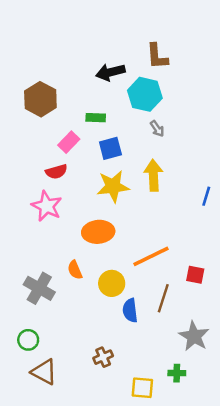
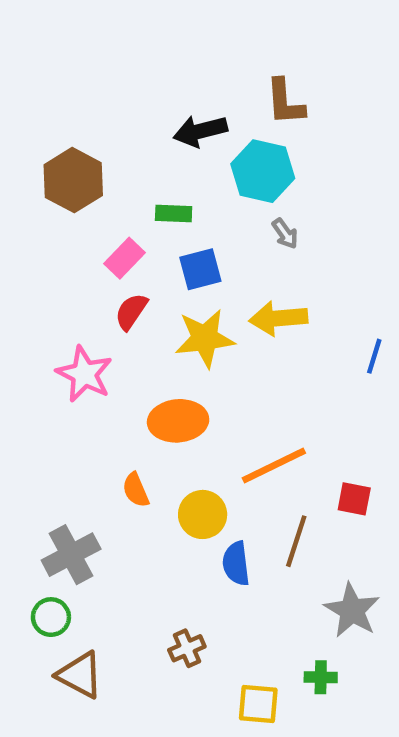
red semicircle: (56, 172) -> (131, 312), moved, turned 140
yellow arrow: (153, 175) -> (278, 318), turned -92
gray cross: (39, 288) -> (71, 555), moved, turned 32

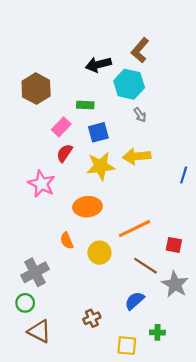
brown L-shape: (285, 102) -> (140, 50), turned 45
brown line: (296, 541) -> (145, 266), turned -75
blue semicircle: (236, 564) -> (134, 301), moved, turned 55
gray star: (352, 610) -> (175, 284), moved

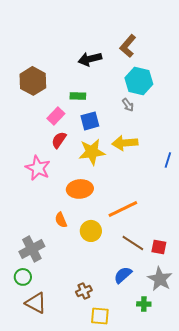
cyan hexagon: (129, 84) -> (139, 81), moved
red square: (174, 245) -> (159, 247), moved
gray star: (175, 284) -> (160, 279), moved
yellow square: (127, 346) -> (100, 316), moved

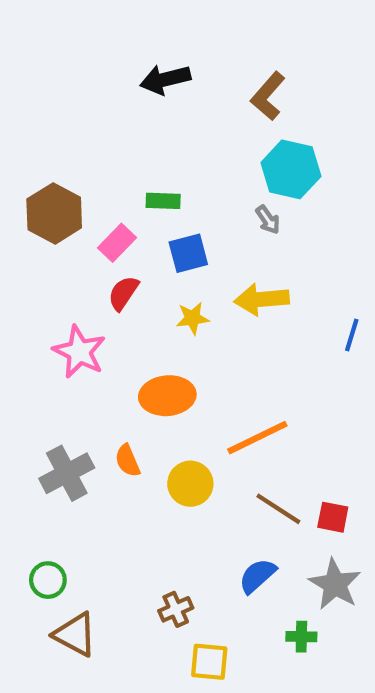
black arrow: (90, 59) -> (165, 79), moved
brown hexagon: (33, 81) -> (54, 213), moved
yellow star: (92, 152) -> (192, 318), size x0.6
gray cross: (32, 249) -> (67, 473), moved

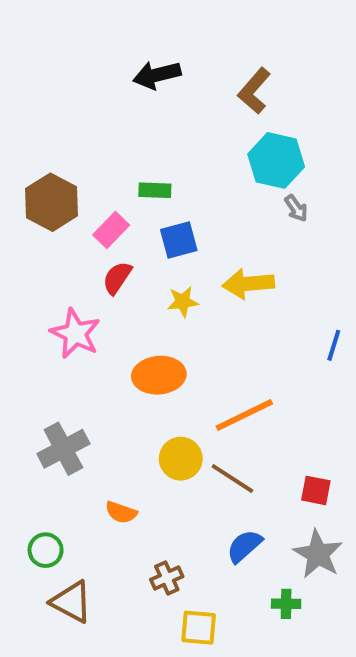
gray arrow: (268, 220) -> (296, 208), moved
blue line: (352, 335) -> (334, 345), moved
orange semicircle: (128, 461) -> (121, 512), moved, turned -48
brown line: (278, 509) -> (232, 479), moved

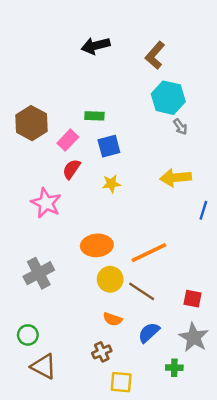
yellow arrow: (248, 284) -> (176, 178), moved
orange ellipse: (159, 375) -> (97, 245), moved
orange semicircle: (121, 512) -> (113, 319), moved

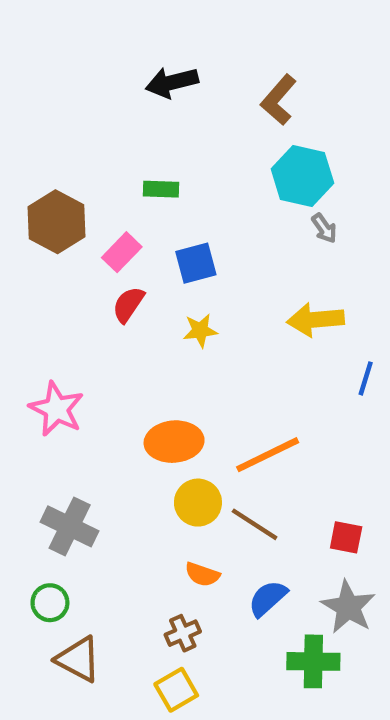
green rectangle: (94, 116) -> (161, 189), moved
pink star: (46, 203) -> (56, 409), moved
gray cross: (39, 273) -> (70, 526), moved, turned -36
green cross: (174, 368) -> (313, 661), size x1.6
yellow square: (121, 382) -> (176, 690), moved, turned -35

